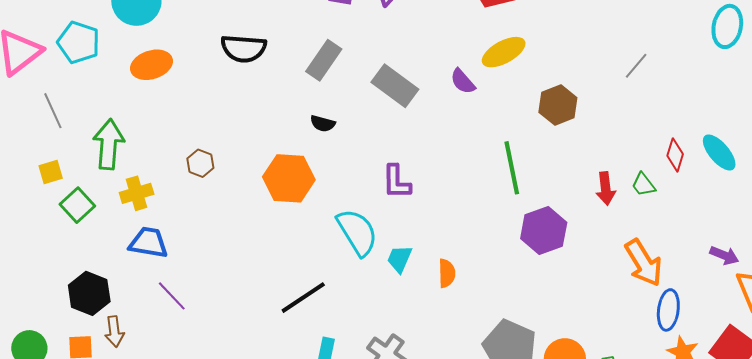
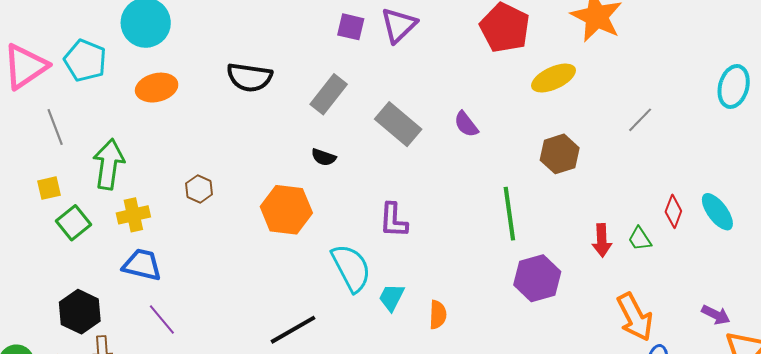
yellow ellipse: (504, 52) -> (554, 78), moved

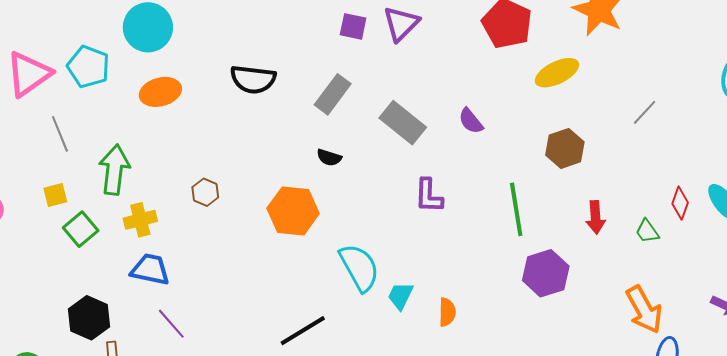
purple L-shape: (393, 220) -> (429, 196), moved
red arrow: (602, 240) -> (596, 217), moved

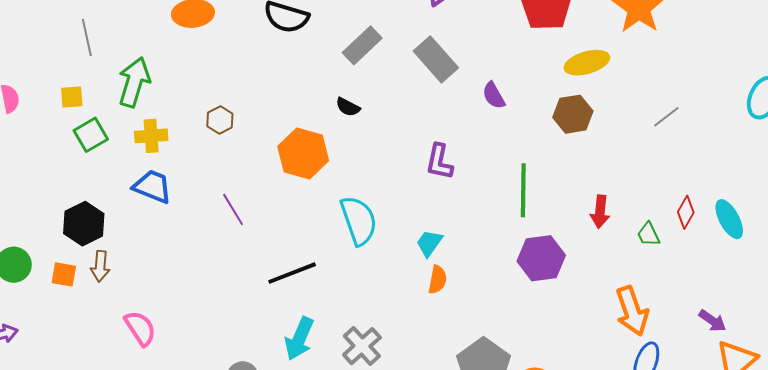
gray rectangle: (403, 123) -> (436, 59), moved
brown hexagon: (565, 148) -> (573, 114), moved
cyan trapezoid: (400, 296) -> (429, 243), moved
purple line: (171, 324) -> (233, 210), moved

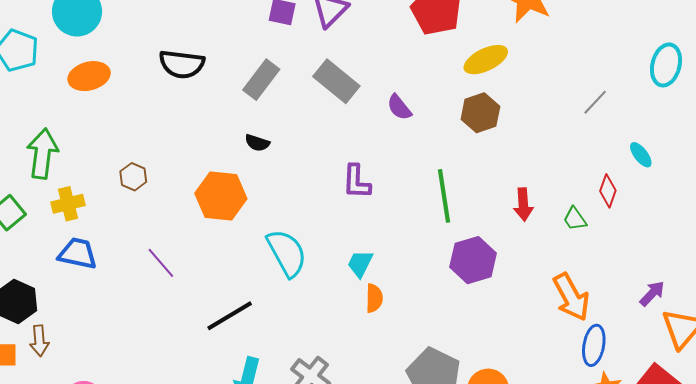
gray line: (666, 117) -> (595, 102), moved
cyan ellipse: (729, 219) -> (641, 155), moved, size x0.7
purple arrow: (712, 321) -> (652, 293), turned -72

